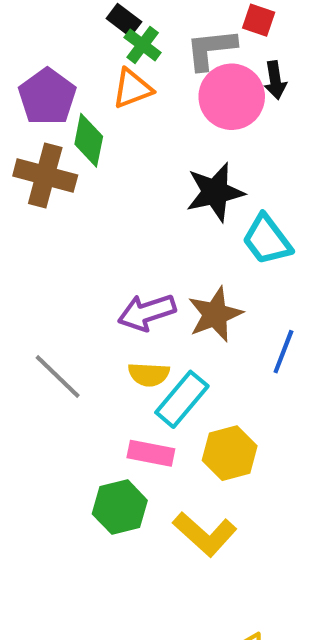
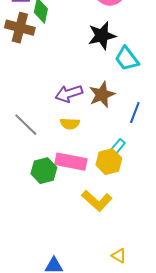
cyan rectangle: (182, 399) -> (118, 147), moved, size x0.6
pink rectangle: (151, 453) -> (71, 162), size x1.4
green hexagon: (120, 507) -> (44, 171), moved

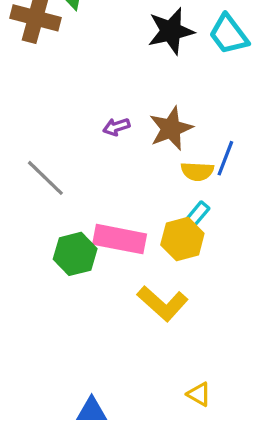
cyan trapezoid: (127, 59) -> (229, 34), moved
purple arrow: (69, 94) -> (116, 127), size x0.6
yellow semicircle: (70, 124) -> (197, 171), moved

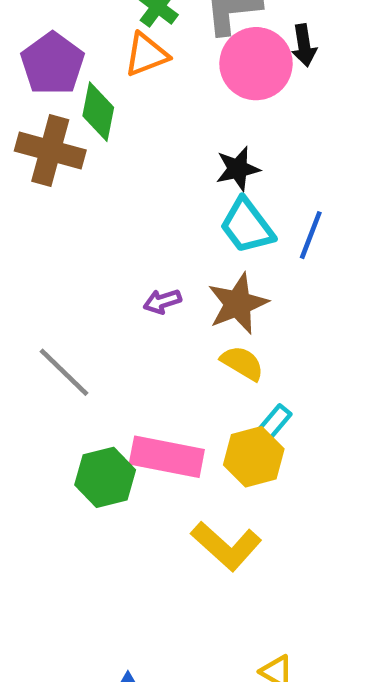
black star: (171, 31) -> (238, 169), size x0.7
cyan trapezoid: (229, 34) -> (247, 226), moved
blue line: (225, 158) -> (311, 235), moved
yellow semicircle: (197, 171) -> (242, 363), moved, turned -152

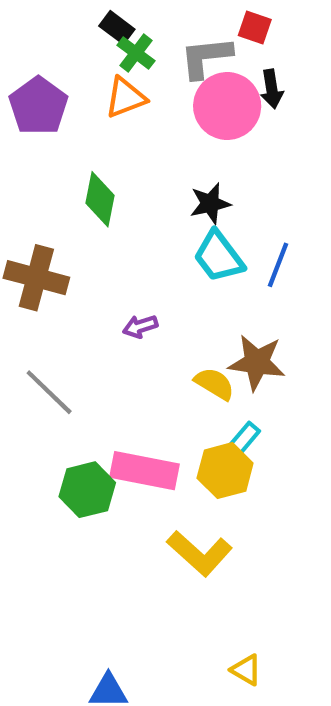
green diamond: (98, 112) -> (100, 199), moved
brown cross: (50, 151) -> (36, 278), moved
brown star: (238, 304) -> (257, 362), moved, turned 30

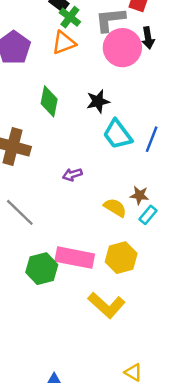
black star: (210, 203) -> (98, 101), moved
brown star: (257, 362) -> (139, 195), size x0.6
cyan rectangle: (244, 439) -> (148, 215), moved

